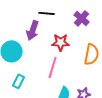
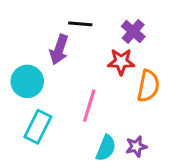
red star: (61, 42) -> (121, 62), moved
cyan rectangle: (19, 81) -> (38, 127), size x1.5

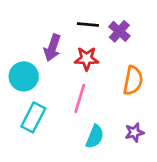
black line: (80, 24) -> (88, 24), moved
red star: (121, 62) -> (87, 59), moved
purple star: (136, 146) -> (134, 132), moved

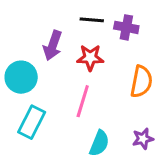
purple cross: (119, 31) -> (126, 27), turned -30

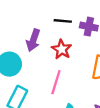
red star: (90, 58) -> (62, 49), turned 30

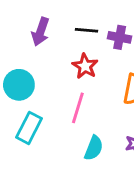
purple arrow: (33, 40) -> (40, 32), moved

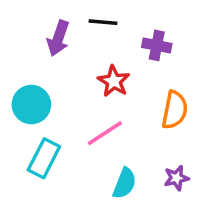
black line: (86, 30) -> (103, 22), moved
pink line: (78, 108) -> (105, 133), turned 40

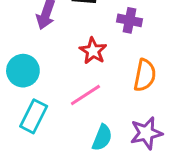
purple star: (176, 178) -> (146, 133), size x1.5

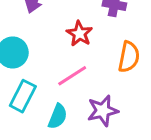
purple star: (146, 133) -> (103, 111), moved
cyan semicircle: (102, 138) -> (58, 116), moved

